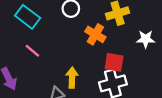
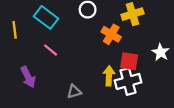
white star: (146, 39) -> (161, 52), moved, turned 30
yellow arrow: (72, 78) -> (109, 76), moved

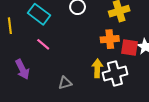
orange cross: (111, 34) -> (110, 39), moved, turned -36
red square: (129, 61) -> (130, 47), moved

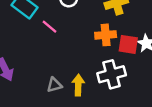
pink line: (43, 44) -> (50, 27), moved
yellow arrow: (97, 68) -> (78, 85), moved

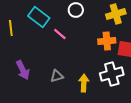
gray triangle: (54, 85) -> (57, 76), moved

